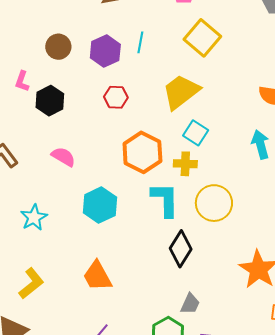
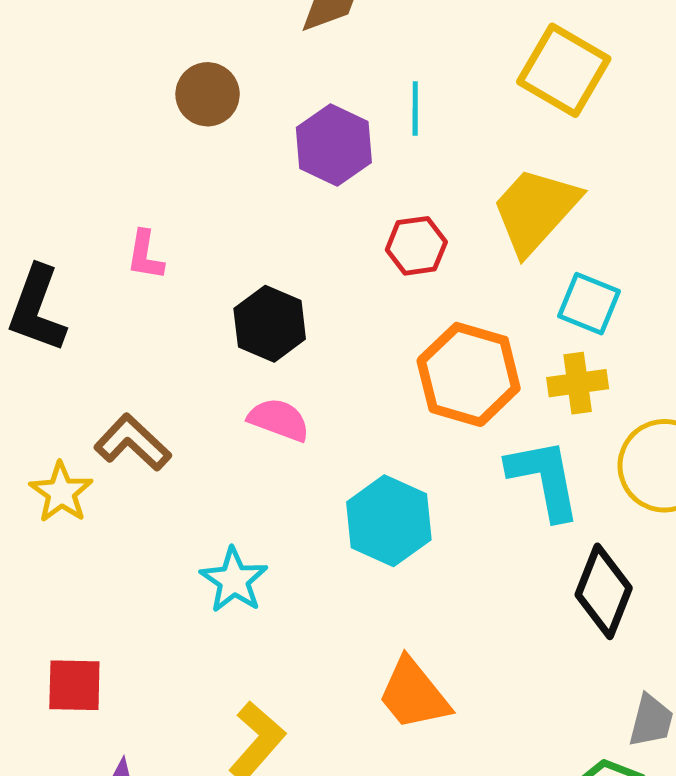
brown circle: (58, 47) -> (208, 94), moved
red hexagon: (116, 97) -> (416, 246), moved
black hexagon: (50, 101) -> (270, 324), moved

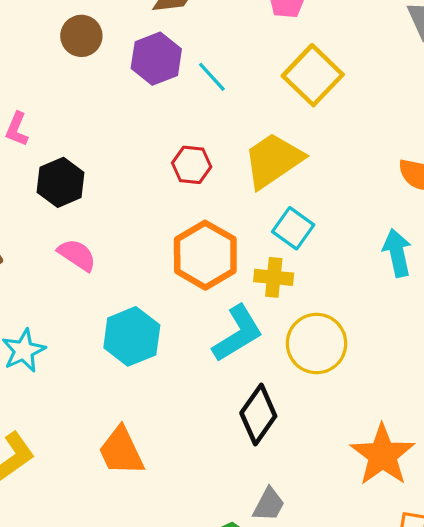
cyan line: (415, 108) -> (212, 77), turned -56
purple hexagon: (334, 145) -> (156, 59), moved
black hexagon: (270, 324) -> (61, 182), moved
cyan L-shape: (544, 479) -> (238, 334), turned 56

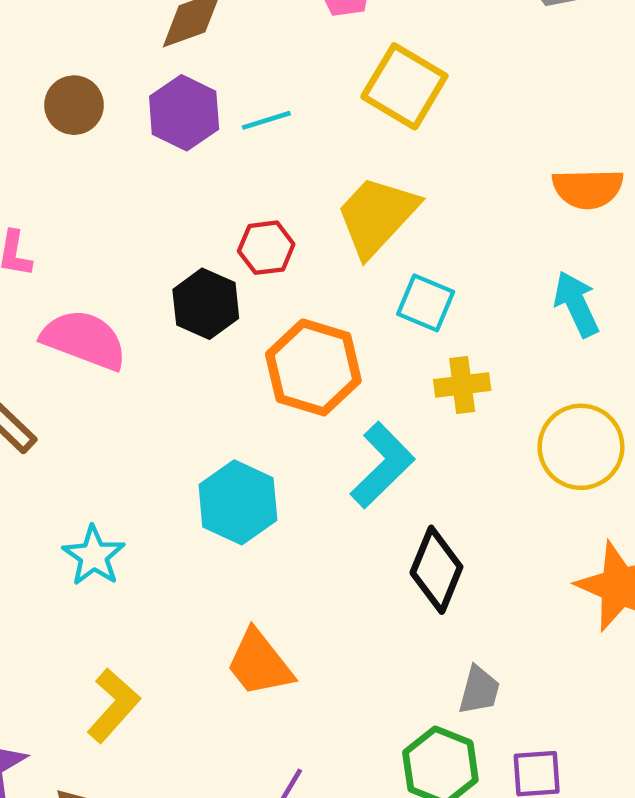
cyan line: (212, 77) -> (266, 120), turned -52
black hexagon: (61, 182) -> (206, 304), moved
pink semicircle: (77, 255) -> (84, 340), moved, size x1.5
yellow cross: (274, 277) -> (462, 385), moved
yellow circle: (317, 344) -> (581, 447), moved

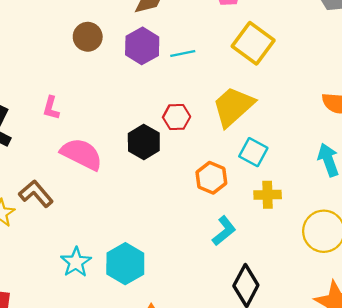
orange hexagon: (313, 367) -> (211, 178), moved, size x0.7
cyan L-shape: (382, 465) -> (224, 231), size x0.7
cyan hexagon: (238, 502) -> (125, 264), moved

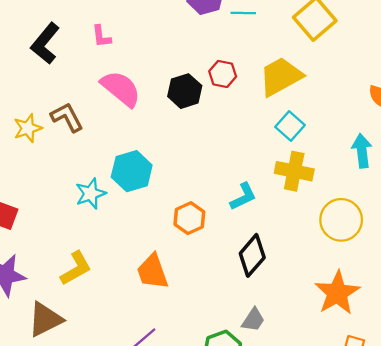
pink L-shape: (51, 108) -> (101, 36), turned -35
orange hexagon: (211, 178) -> (189, 218), moved
yellow cross: (268, 195) -> (294, 171), size x1.4
cyan hexagon: (125, 264) -> (132, 171), moved

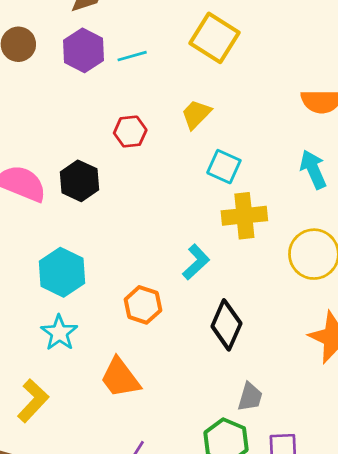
yellow trapezoid: (281, 77) -> (196, 114), size x0.6
black hexagon: (185, 91) -> (79, 181), moved
cyan star: (91, 194) -> (59, 333), moved

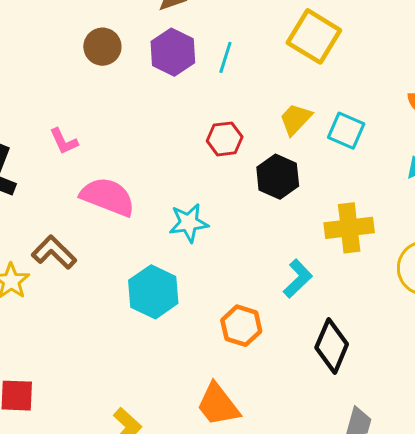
cyan line: (132, 56) -> (225, 57), turned -56
cyan square: (224, 167) -> (346, 131), moved
black hexagon: (79, 181) -> (278, 177), moved
cyan star: (59, 333) -> (189, 223), moved, turned 30

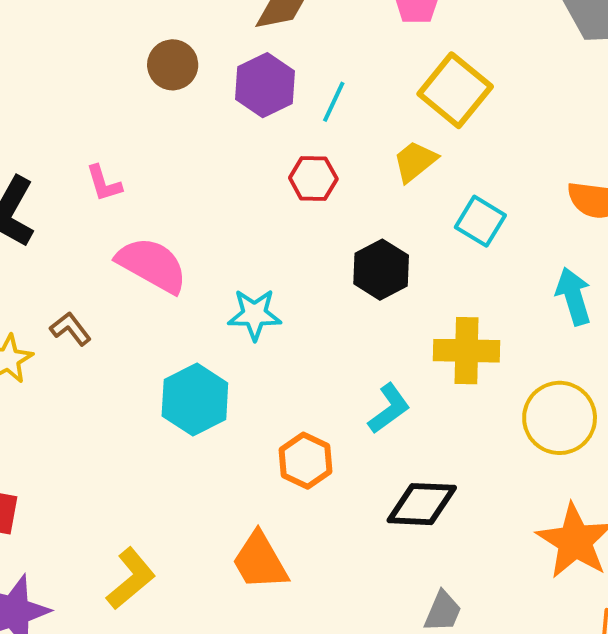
yellow trapezoid: (296, 119) -> (415, 161), moved
red hexagon: (225, 139) -> (313, 178), moved
brown L-shape: (54, 252) -> (71, 329), size x0.7
black diamond: (332, 346) -> (422, 504), turned 62

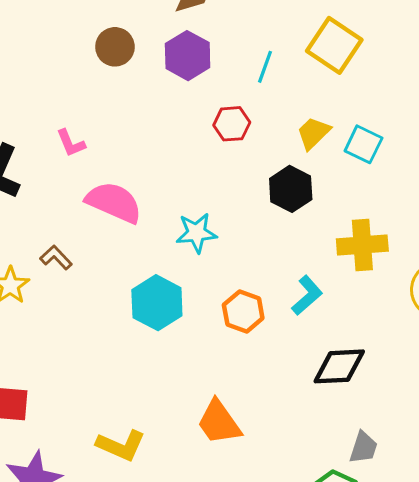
cyan line: (334, 102) -> (265, 67), moved
yellow trapezoid: (415, 161) -> (313, 133), moved
orange hexagon: (305, 461) -> (243, 311), moved
yellow L-shape: (131, 579) -> (121, 445), turned 69

